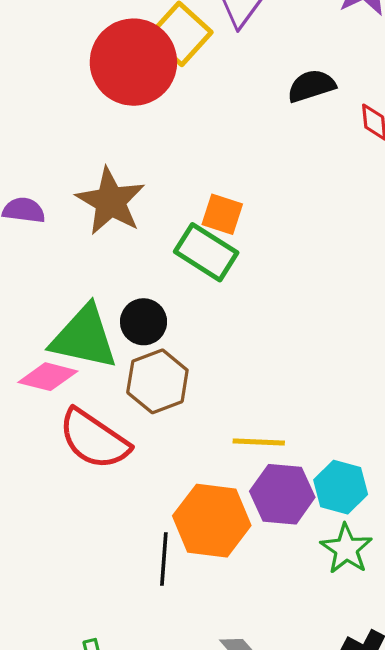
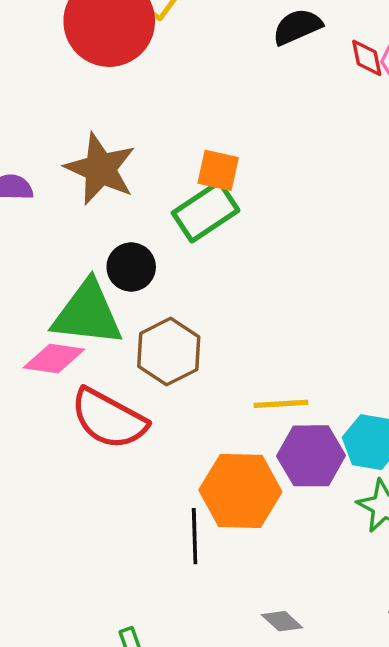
green rectangle: (206, 252) -> (206, 212), turned -60
black circle: (144, 322) -> (131, 267), moved

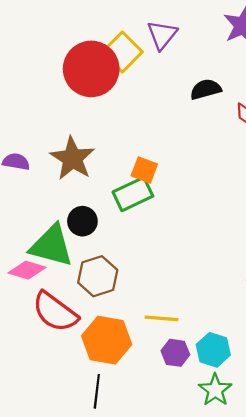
purple hexagon: (311, 456) -> (175, 353), size x0.7
orange hexagon: (240, 491) -> (107, 340), moved

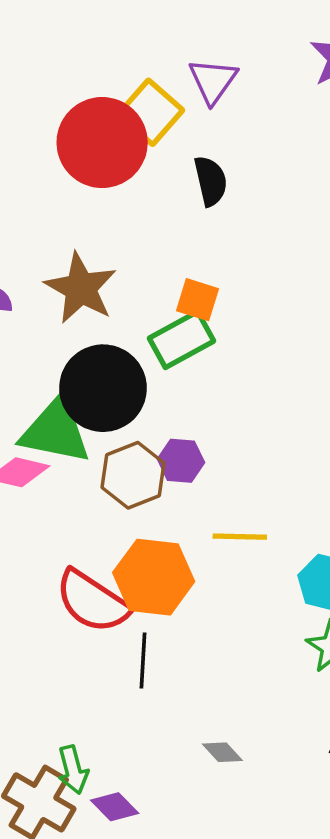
black semicircle: (206, 89) -> (211, 181), moved, turned 96
black circle: (82, 221) -> (103, 388), size x1.8
red semicircle: (55, 312) -> (92, 601), moved
purple hexagon: (175, 353) -> (181, 461), moved

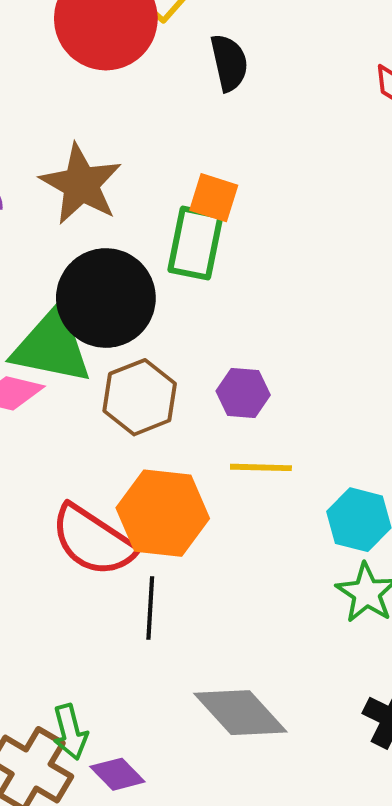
green rectangle: (181, 340) -> (195, 243), turned -50
purple hexagon: (181, 461) -> (243, 393), moved
gray diamond: (222, 752) -> (240, 713), size x2.0

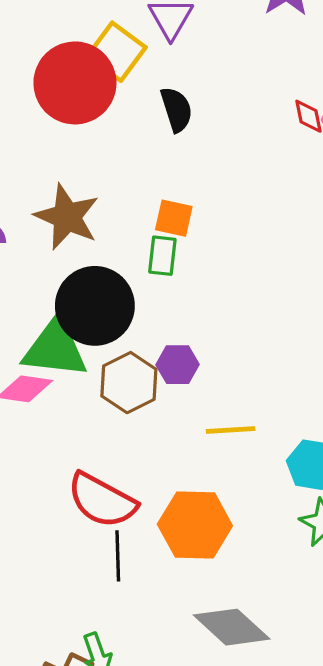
green rectangle: (195, 243) -> (162, 256), size x0.7
purple hexagon: (243, 393) -> (178, 365), moved
orange hexagon: (163, 513) -> (195, 525), moved
black line: (150, 608) -> (118, 556), moved

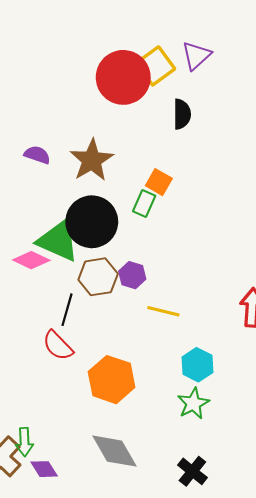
yellow line: (231, 430) -> (163, 311), moved
red semicircle: (102, 500) -> (58, 346), size x0.7
black line: (118, 556) -> (67, 310), moved

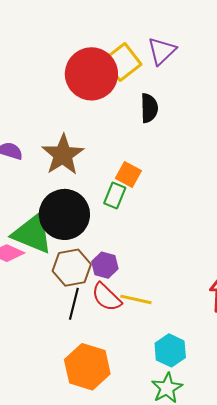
black line: (67, 310) -> (74, 304), moved
red semicircle: (58, 346) -> (106, 297), moved

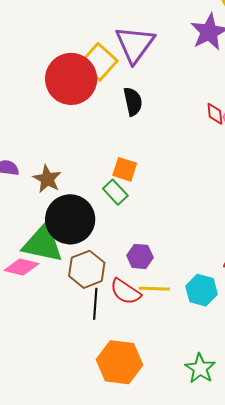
purple triangle: (162, 51) -> (135, 44), size x1.4
brown star: (63, 155) -> (47, 179), moved, size x0.7
green rectangle: (115, 195) -> (115, 192), turned -55
purple hexagon: (105, 265) -> (140, 256), moved
cyan hexagon: (170, 350) -> (202, 290), moved

